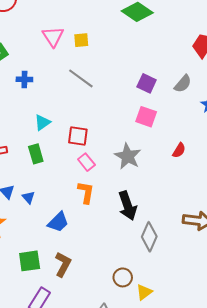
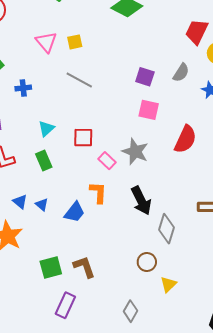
red semicircle: (179, 150) -> (185, 139), size x1.8
pink rectangle: (86, 162) -> (107, 161), moved
blue trapezoid: (58, 222) -> (75, 212), moved
brown L-shape: (63, 264) -> (84, 267), turned -40
brown circle: (123, 277) -> (147, 262), moved

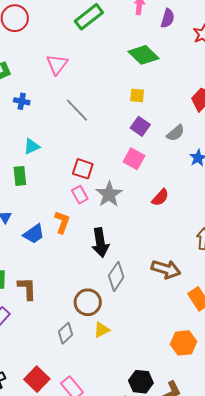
yellow square: (75, 42) -> (137, 95), moved
red square: (83, 138) -> (83, 169), moved
red semicircle: (185, 139) -> (160, 197), size x0.7
brown circle: (147, 262) -> (88, 302), size x1.4
gray diamond: (130, 311) -> (66, 333), moved

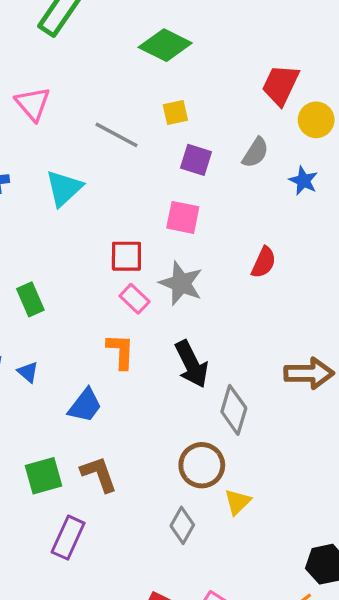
gray line: (77, 110) -> (116, 135), moved
cyan triangle: (32, 146) -> (64, 188), moved, size x1.4
pink square: (134, 159) -> (183, 217), moved
blue trapezoid: (34, 234) -> (85, 405), moved

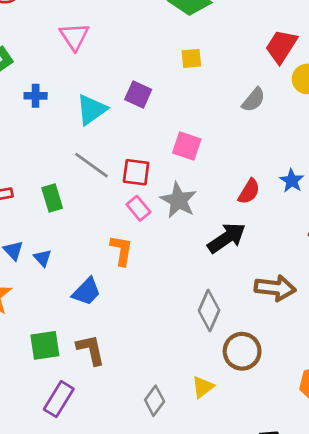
gray line: (116, 135) -> (91, 165), moved
purple square: (196, 160) -> (138, 95), moved
blue star: (303, 181) -> (292, 181), moved
black arrow: (192, 364) -> (227, 238), moved, turned -105
brown circle: (202, 465) -> (242, 351), moved

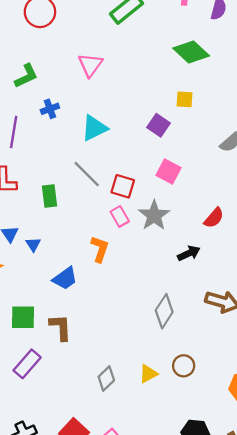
purple square: (138, 95) -> (158, 125), moved
blue cross: (36, 96) -> (50, 109), turned -30
black arrow: (227, 238) -> (189, 253), size x0.7
brown circle: (242, 351) -> (184, 366), moved, size x0.7

